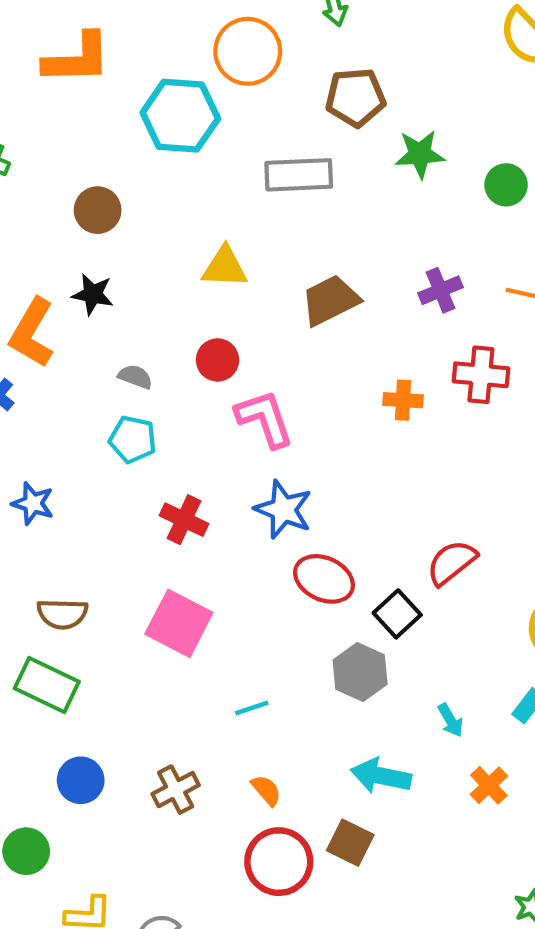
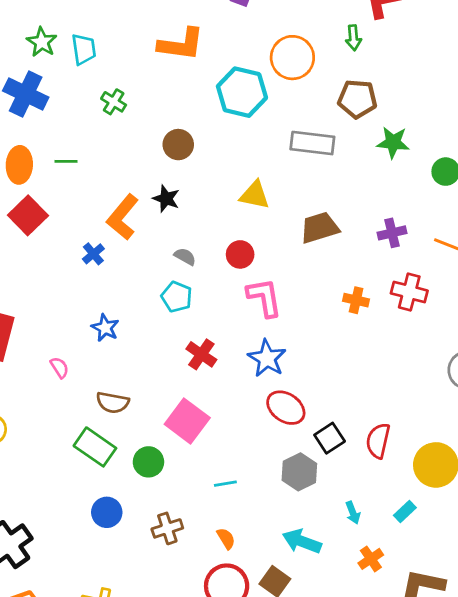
red semicircle: (452, 563) -> (378, 441), moved, turned -48
green circle: (26, 851) -> (148, 462), moved

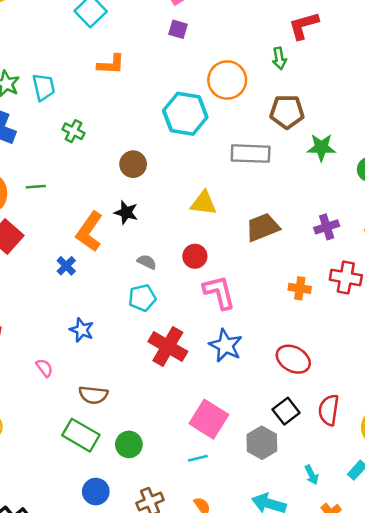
orange L-shape: (181, 44) -> (111, 64), moved, size x0.7
cyan pentagon: (177, 297) -> (142, 298), turned -30
red cross: (201, 354) -> (168, 346), size x1.4
red ellipse: (286, 408) -> (293, 359), moved
pink square: (187, 421) -> (209, 419), moved

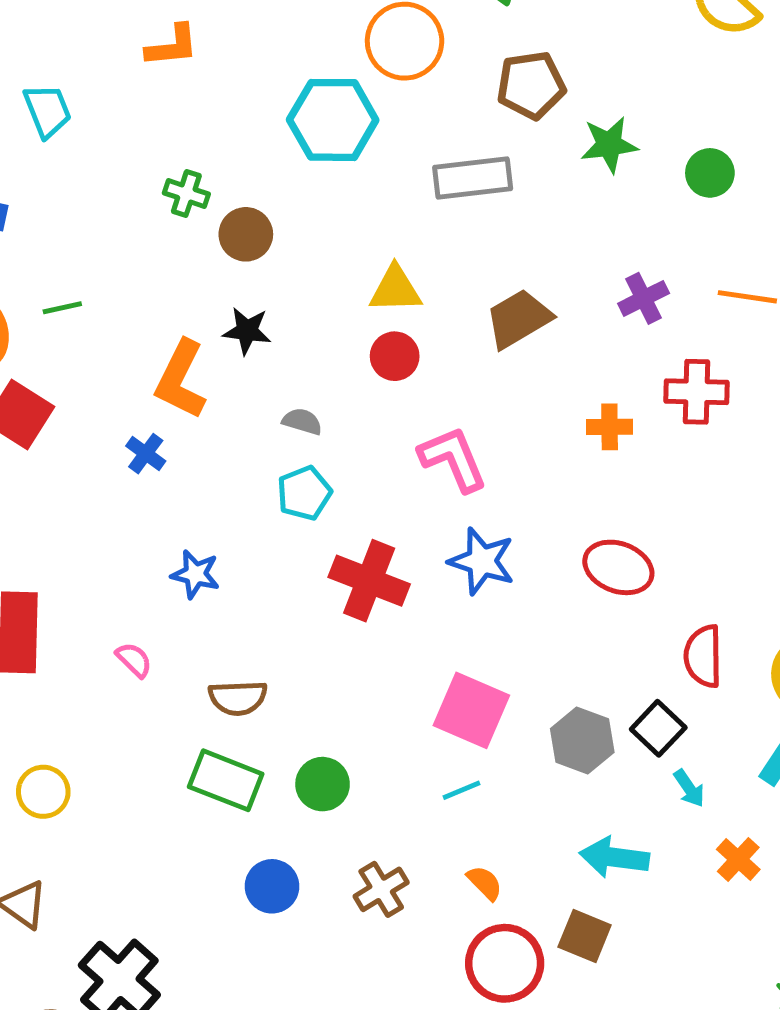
green cross: (73, 131) -> (186, 193), moved
red circle: (195, 256) -> (395, 356), moved
black square: (286, 411) -> (658, 728), moved

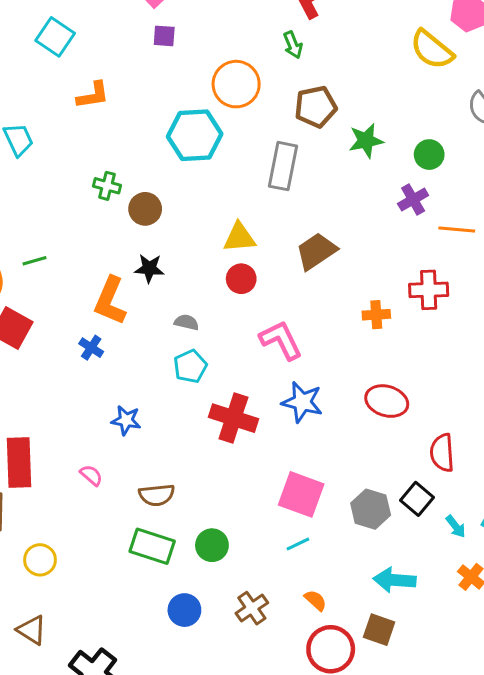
gray rectangle: (473, 178) -> (283, 166), turned -69
purple cross: (644, 298) -> (413, 200), moved
cyan arrow: (689, 788) -> (456, 526), moved

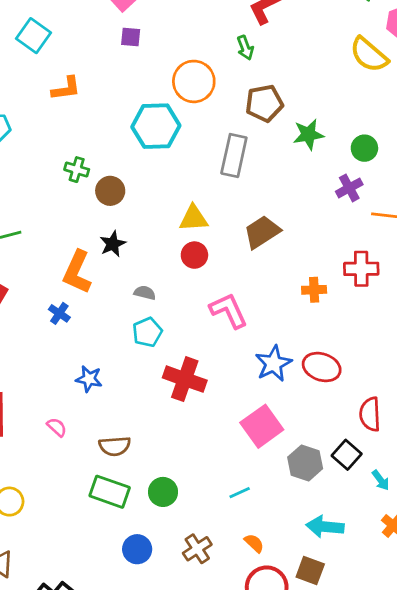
black star: (149, 268) -> (113, 244), turned -30
blue star: (302, 402) -> (273, 364), moved, turned 30
pink square: (301, 494) -> (262, 426), moved, turned 33

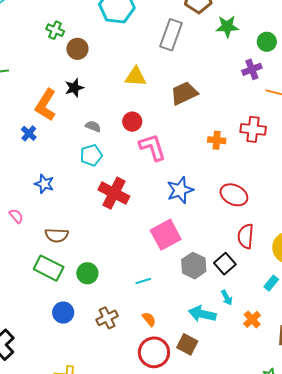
red circle: (194, 255) -> (132, 122), moved
red ellipse: (322, 367) -> (234, 195), moved
cyan arrow: (381, 480) -> (227, 298), moved

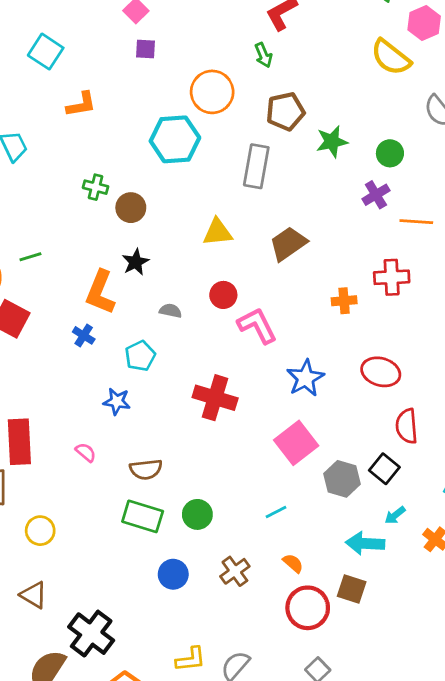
cyan pentagon: (91, 155) -> (140, 356), moved
cyan arrow: (227, 298) -> (395, 515), turned 91

